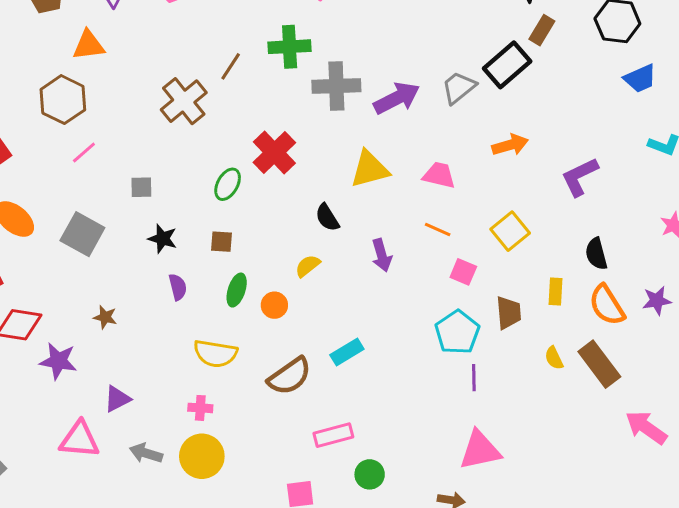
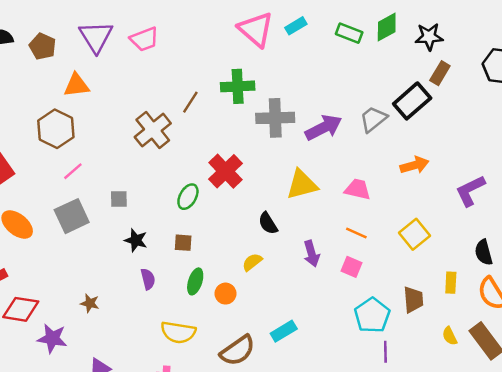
gray square: (82, 234) -> (72, 216), moved, turned 36
pink square: (463, 272) -> (352, 267), moved

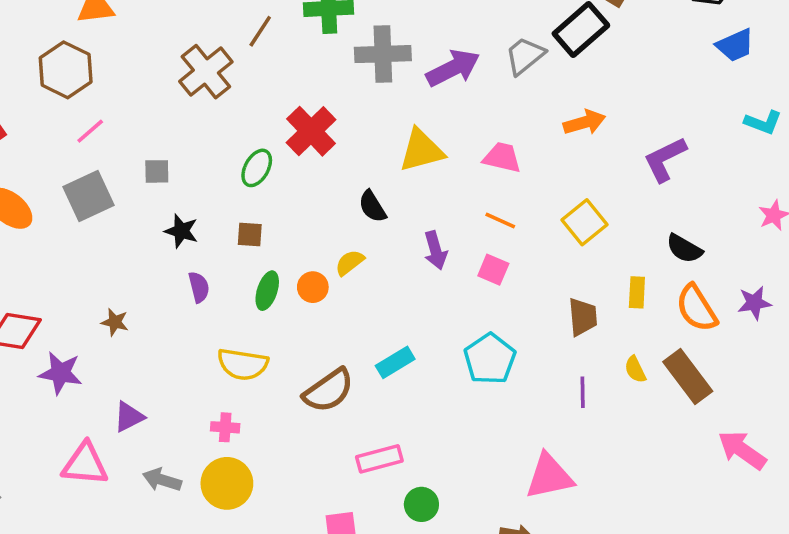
black semicircle: (484, 252) -> (684, 249), turned -45
orange circle: (226, 294) -> (313, 287), moved
cyan pentagon: (372, 315) -> (490, 359), moved
purple line: (385, 352) -> (583, 392), moved

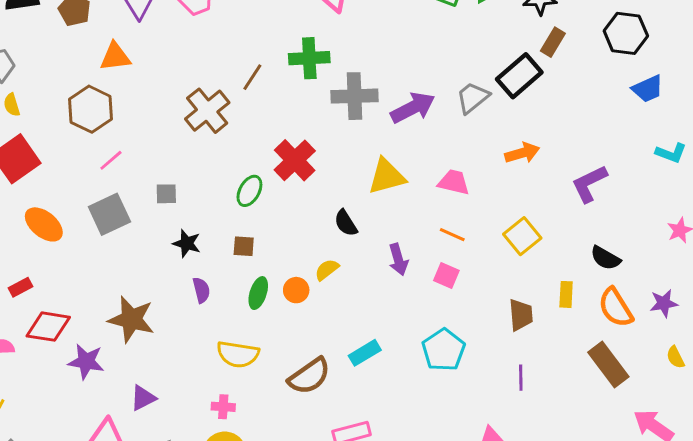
brown star: (115, 322) -> (131, 319), size x2.0
yellow semicircle: (635, 369) -> (675, 357), moved

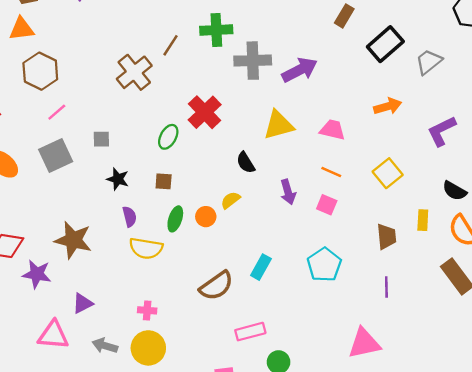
brown rectangle: (553, 42) -> (344, 16), moved
orange triangle: (115, 57) -> (22, 29), moved
gray trapezoid: (473, 98) -> (429, 62), moved
cyan rectangle: (365, 353) -> (261, 267), turned -30
yellow semicircle: (238, 354) -> (146, 248), moved

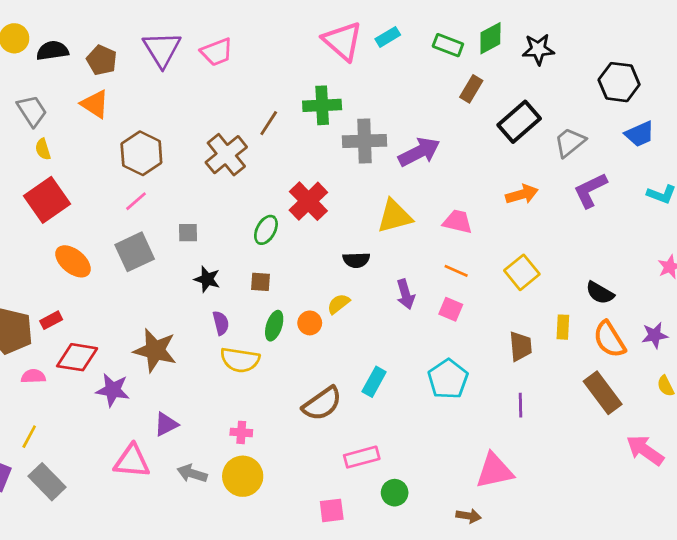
orange triangle: (22, 29) -> (95, 104), turned 40
brown hexagon: (40, 71) -> (141, 153), moved
purple L-shape: (442, 131) -> (590, 190), moved
black semicircle: (246, 163) -> (356, 260), turned -60

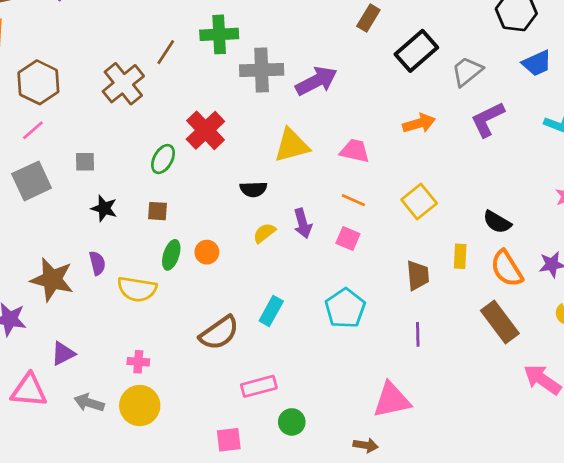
yellow semicircle: (338, 304) -> (264, 233), moved
purple semicircle: (221, 323) -> (97, 263), moved

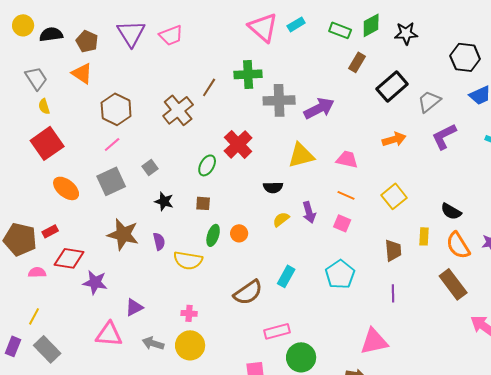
gray square: (85, 162) -> (150, 167), turned -35
brown star: (52, 280) -> (123, 234), moved
green circle: (292, 422) -> (301, 357), size x1.5

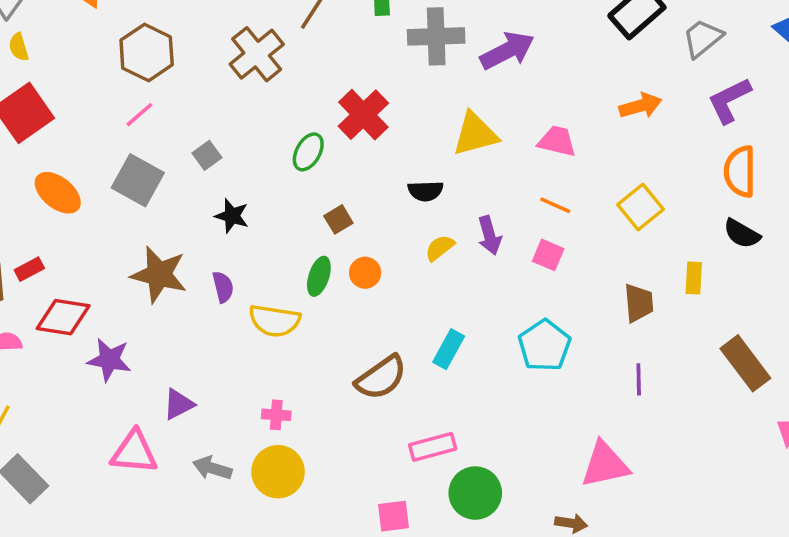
gray square: (111, 181) -> (138, 180), turned -36
brown square: (203, 203) -> (338, 219), moved, turned -35
orange semicircle: (458, 245) -> (740, 171), moved, turned 32

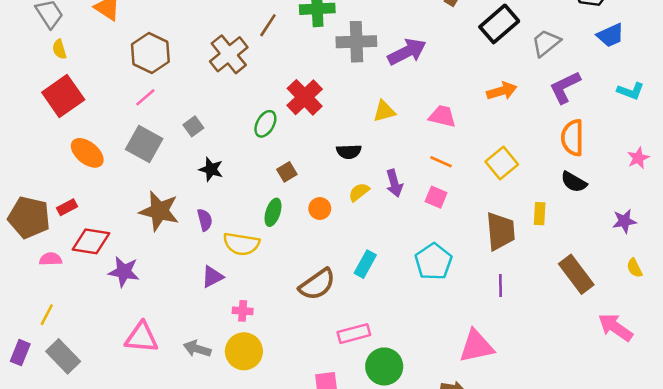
yellow triangle: (475, 134) -> (384, 111), size x0.7
orange circle: (365, 273) -> (320, 208), moved
brown trapezoid: (639, 303) -> (500, 231), size x1.4
purple triangle: (179, 404) -> (212, 277), moved

